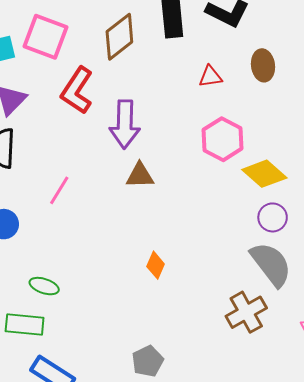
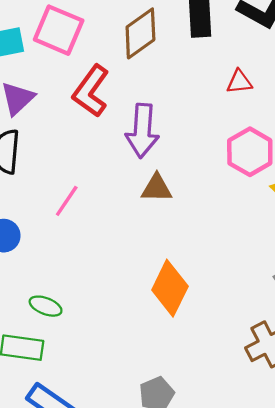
orange diamond: (156, 265) -> (170, 288), size x1.8

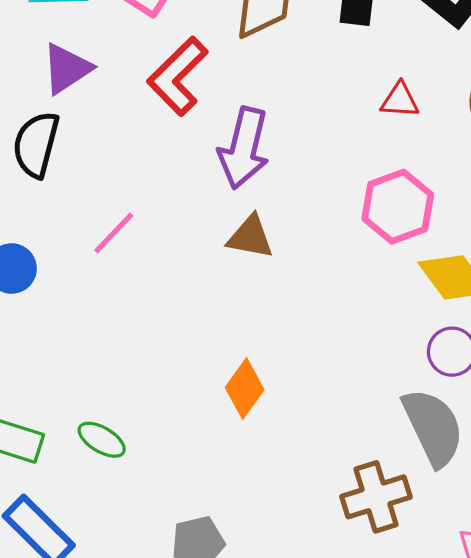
orange diamond: (170, 288) -> (245, 389), size x0.7
green ellipse: (46, 306) -> (102, 440), moved

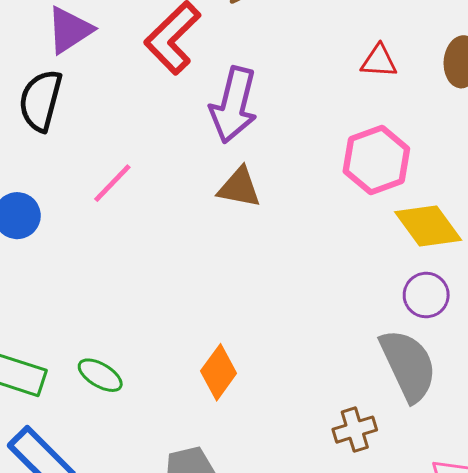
orange diamond: (245, 389) -> (219, 372), moved
brown cross: (376, 497) -> (355, 430), size x0.7

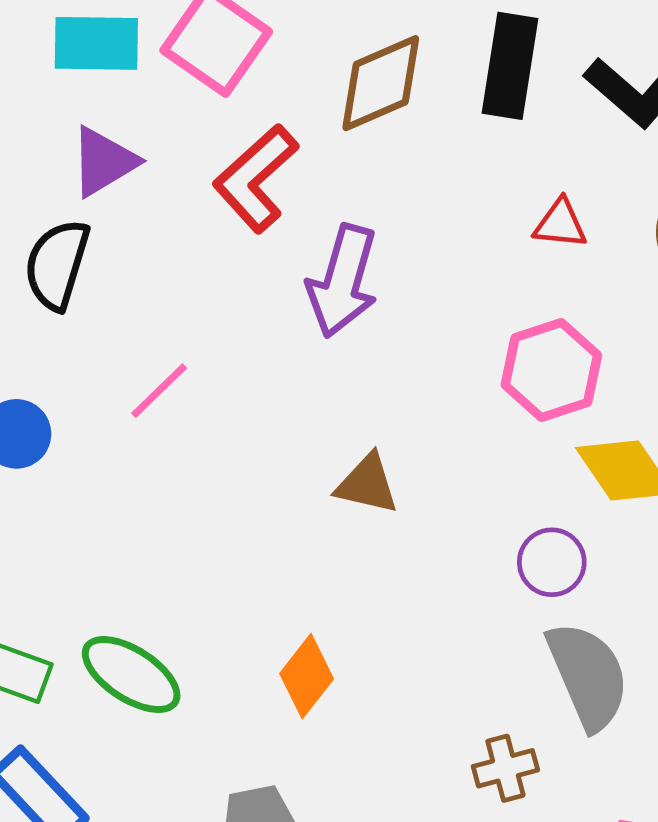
brown triangle: (239, 187) -> (367, 484), moved
purple circle: (426, 295) -> (552, 562), moved
green ellipse: (100, 375) -> (131, 674), size x1.5

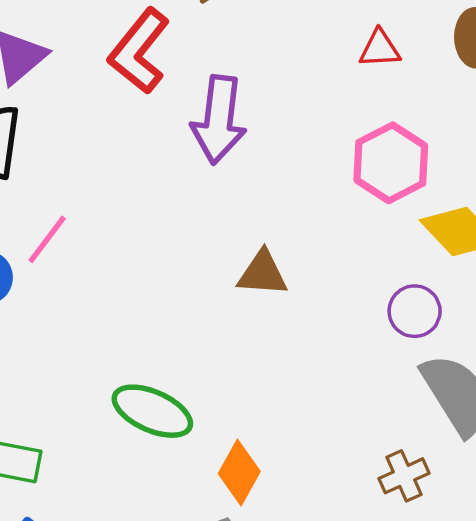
pink line: (159, 391) -> (47, 239), moved
green ellipse: (131, 674) -> (152, 411), moved
orange diamond: (307, 676) -> (239, 473), moved

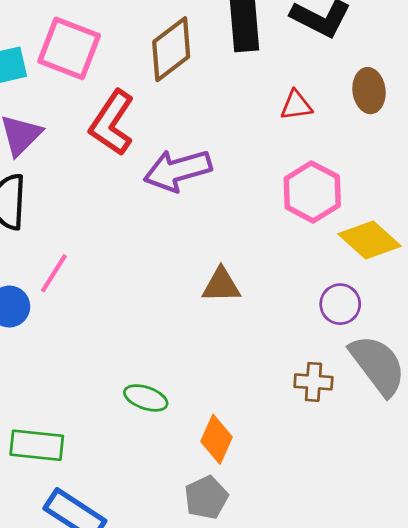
purple arrow: (219, 120) -> (178, 170), turned 72
green ellipse: (152, 411) -> (146, 398), size x0.7
brown cross: (404, 476) -> (313, 382), moved, turned 33

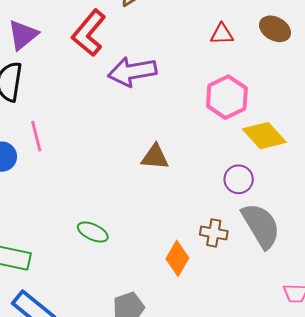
brown ellipse: (369, 91) -> (275, 29), turned -60
pink line: (54, 273) -> (36, 136), turned -52
orange diamond: (216, 439) -> (177, 258), moved

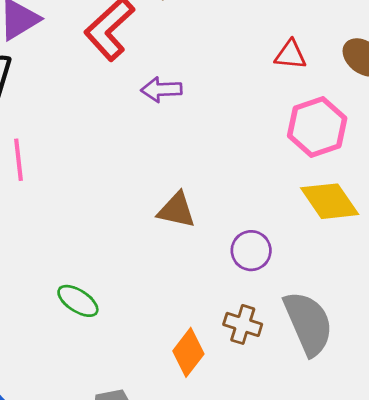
purple arrow: (132, 72) -> (161, 90), size x0.6
pink hexagon: (227, 97) -> (317, 127), moved
purple circle: (239, 179) -> (251, 251), moved

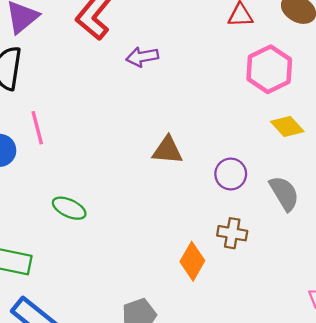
yellow diamond: (330, 201) -> (287, 126), size x0.7
green ellipse: (78, 301) -> (69, 208), moved
gray semicircle: (308, 323) -> (284, 193), moved, size x0.7

